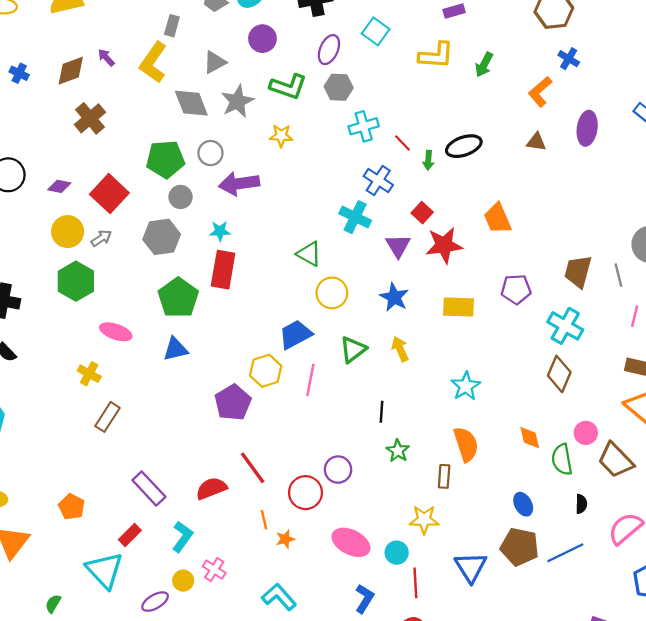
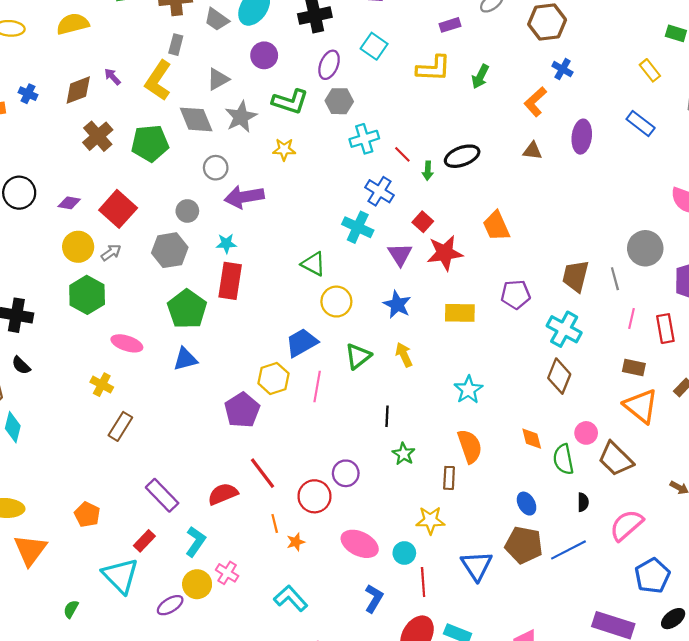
green pentagon: (165, 159) -> (150, 143), moved
yellow circle: (183, 581) -> (197, 584), size x1.4

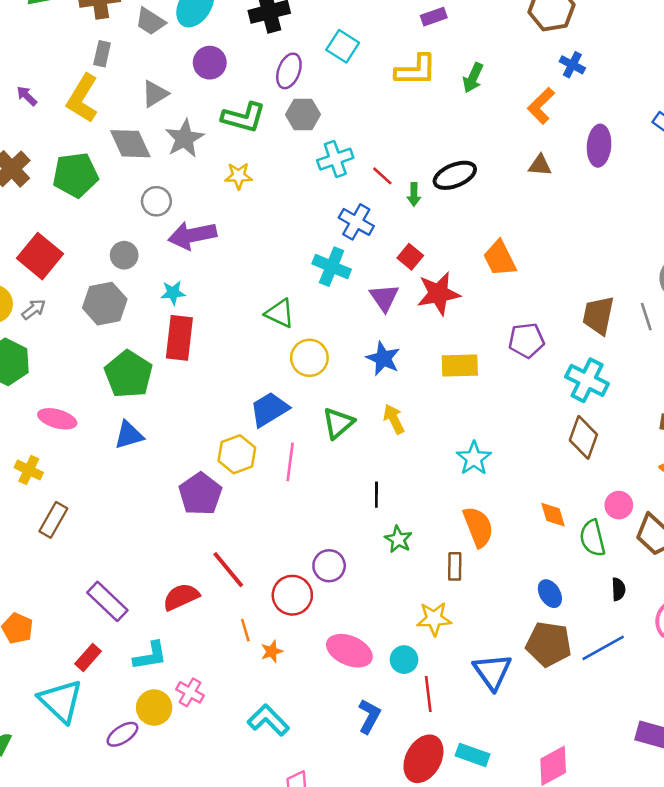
cyan L-shape: (196, 542) -> (150, 656), turned 48

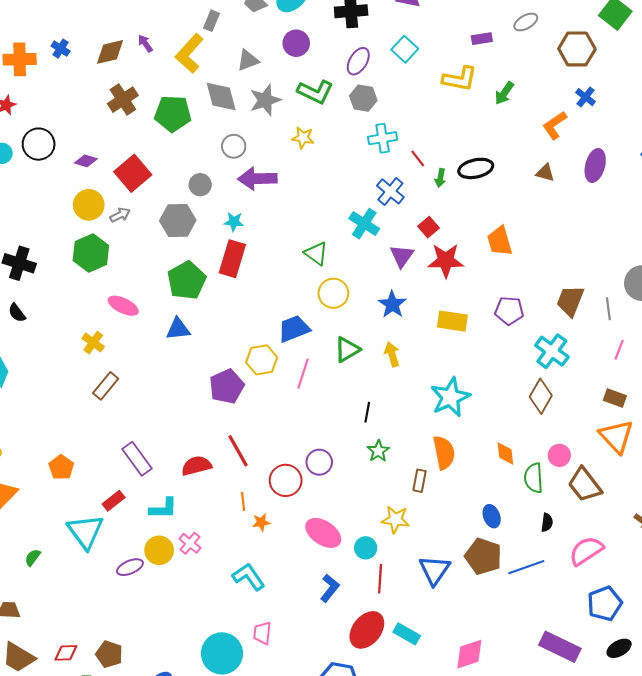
cyan star: (474, 458) -> (450, 397), size x1.4

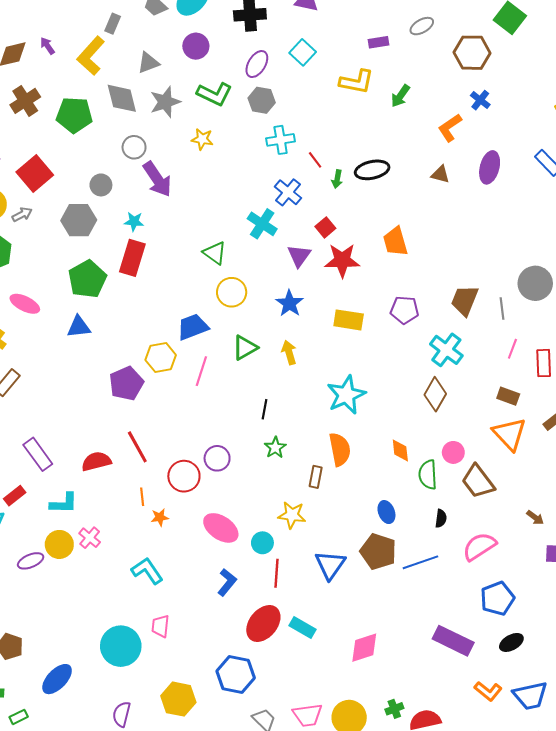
purple arrow: (257, 179) -> (157, 179), turned -123

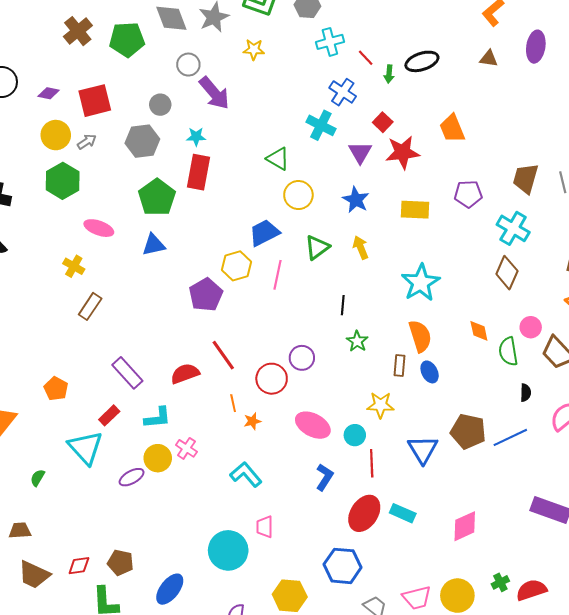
red square: (35, 174) -> (95, 101), turned 32
blue ellipse: (386, 512) -> (430, 372), moved

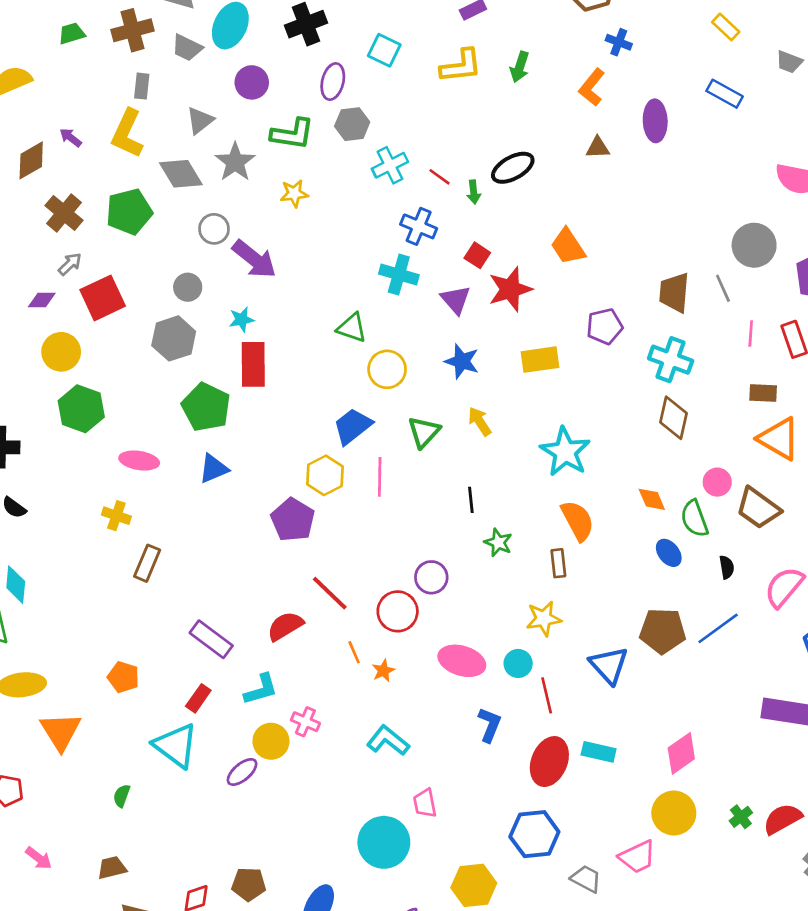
gray arrow: (87, 142) -> (70, 264), moved
blue ellipse: (430, 372) -> (669, 553), moved
yellow circle: (457, 596) -> (674, 813), moved

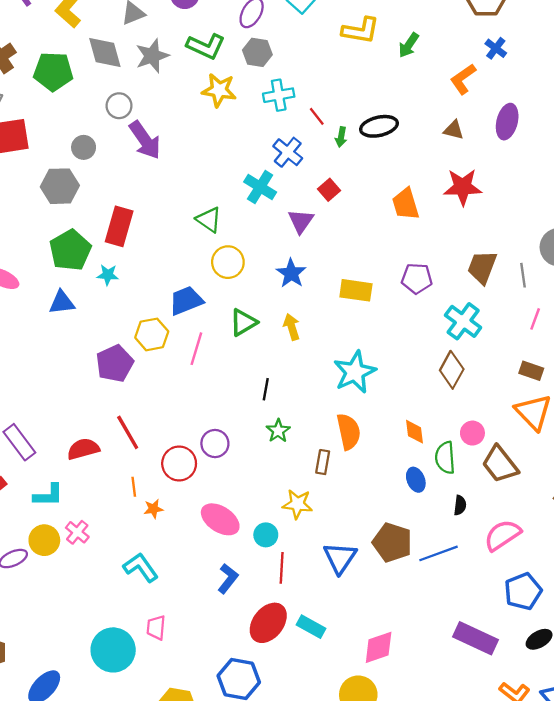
yellow star: (294, 194) -> (219, 90), moved, size x1.4
red star: (510, 289) -> (463, 187), moved
cyan star: (242, 319) -> (108, 275), moved

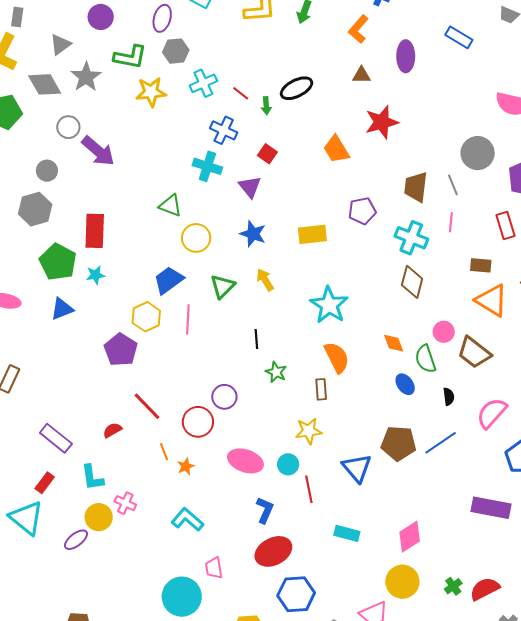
pink line: (535, 319) -> (451, 222), moved
red semicircle: (83, 449) -> (112, 430), size x0.7
cyan L-shape: (48, 495) -> (92, 478), turned 96
red ellipse: (268, 623) -> (273, 551), moved, turned 39

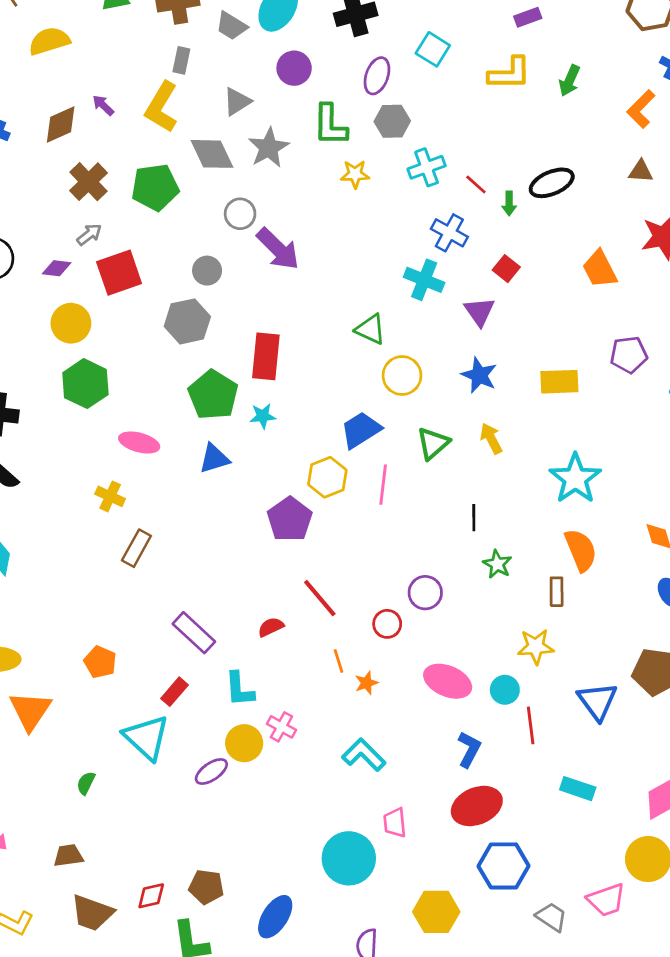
green L-shape: (130, 57) -> (330, 125), turned 76
yellow star: (151, 92) -> (355, 174), size x0.7
red circle: (198, 422) -> (387, 624), size x0.7

